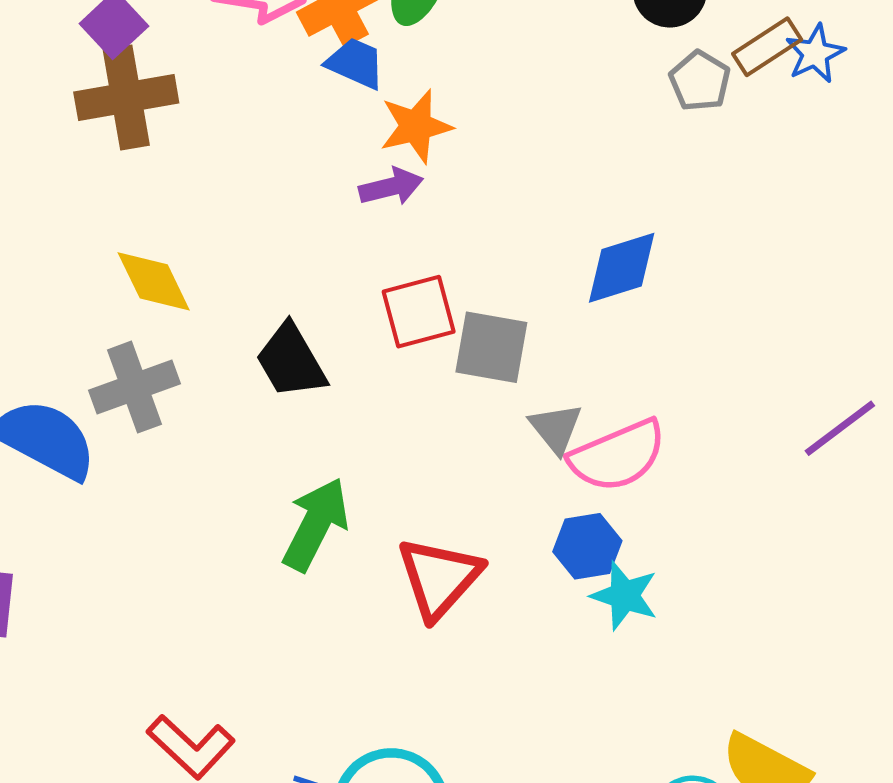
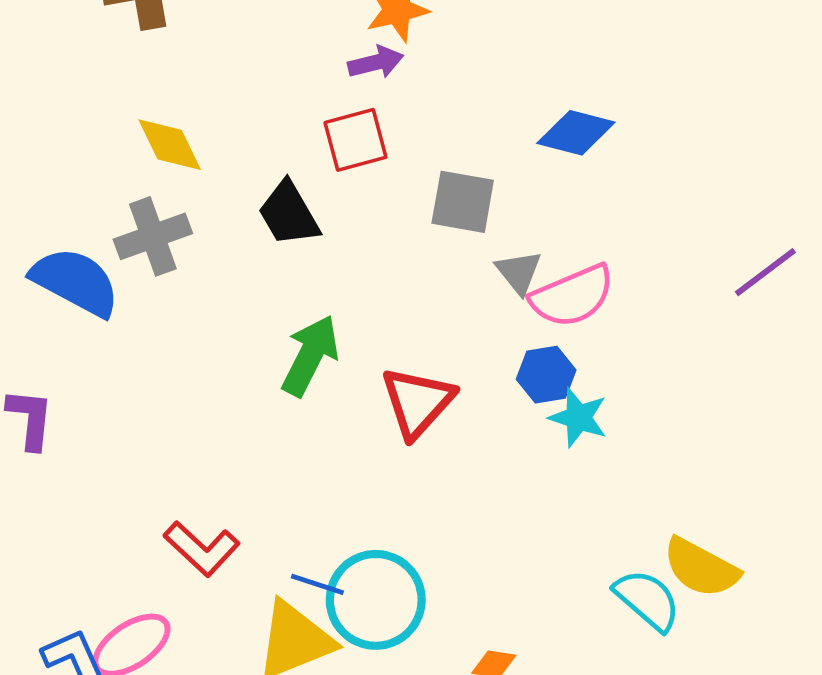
blue diamond: (622, 268) -> (576, 133), turned 32
red square: (419, 312) -> (355, 140), moved

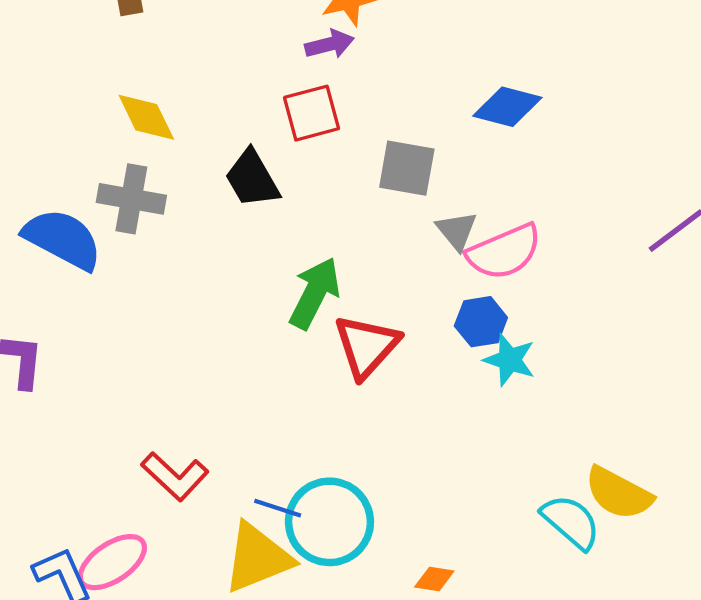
gray cross: (153, 236) -> (131, 199), turned 30
green arrow: (310, 356) -> (315, 293), moved

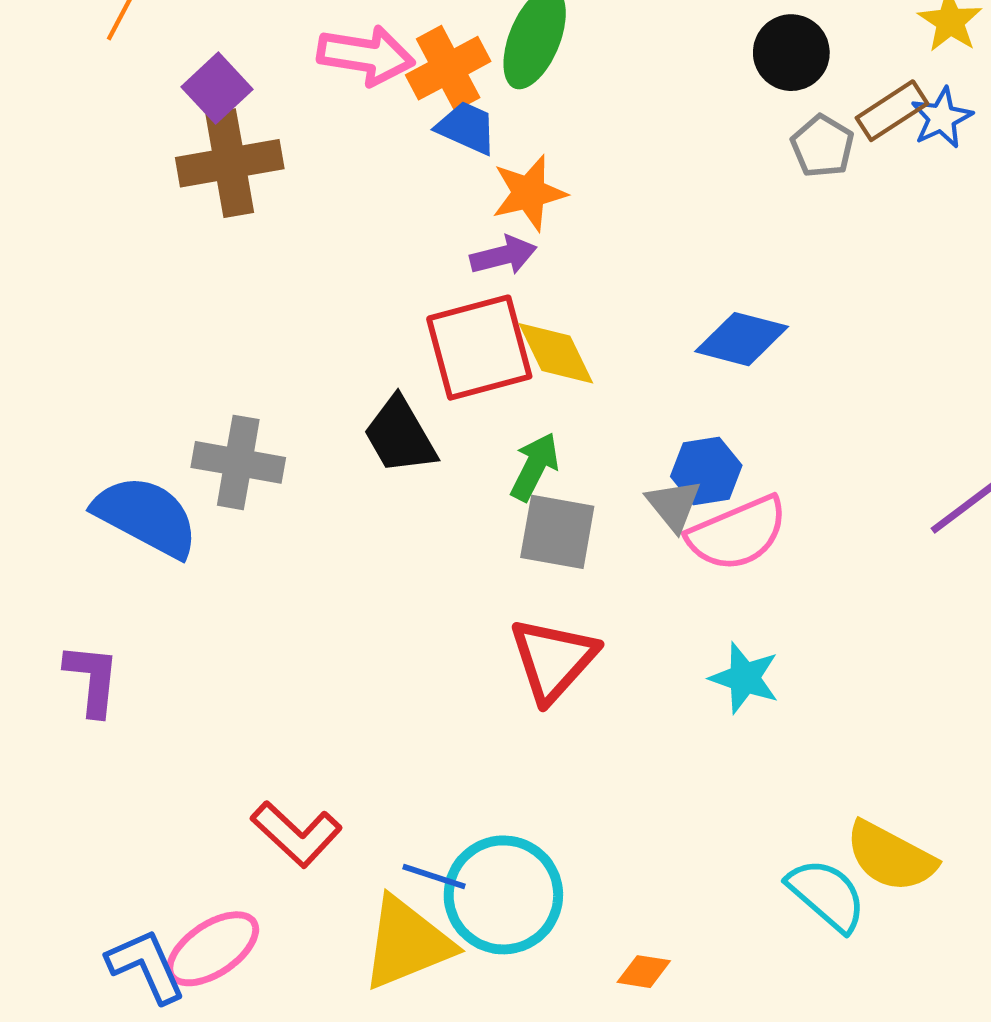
red square: (311, 113) -> (479, 348), size x1.4
yellow diamond: (146, 117) -> (556, 353), moved
gray square: (407, 168) -> (557, 532), moved
green arrow: (315, 293) -> (535, 467), moved, size x0.7
blue hexagon: (481, 322) -> (706, 471), moved

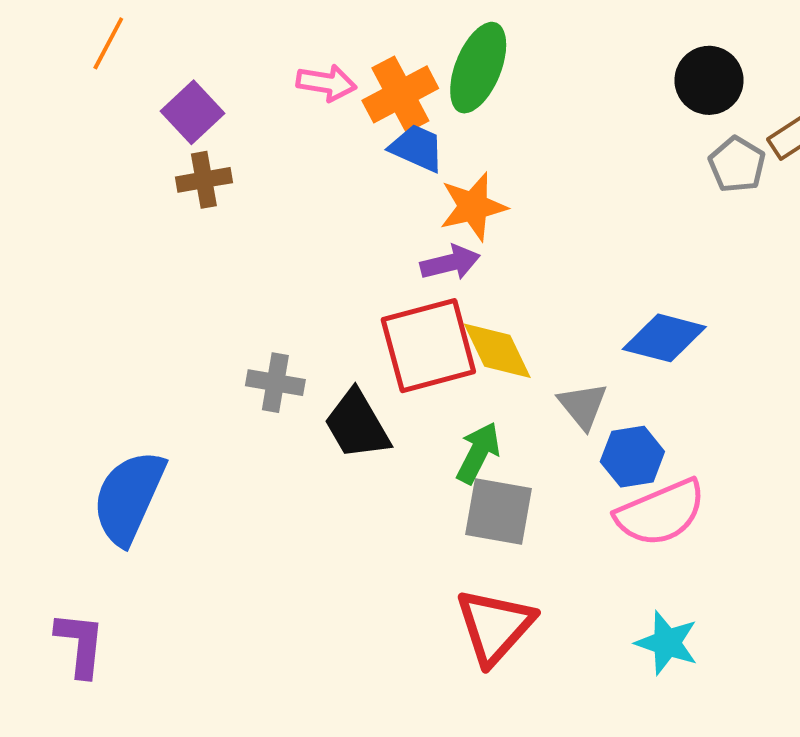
pink arrow: (366, 55) -> (326, 83), size x0.7
brown cross: (230, 163) -> (204, 180), size x0.6
gray cross: (238, 462) -> (275, 383), moved, size x0.7
gray triangle: (674, 505) -> (583, 406), moved
blue semicircle: (146, 516) -> (129, 497), turned -94

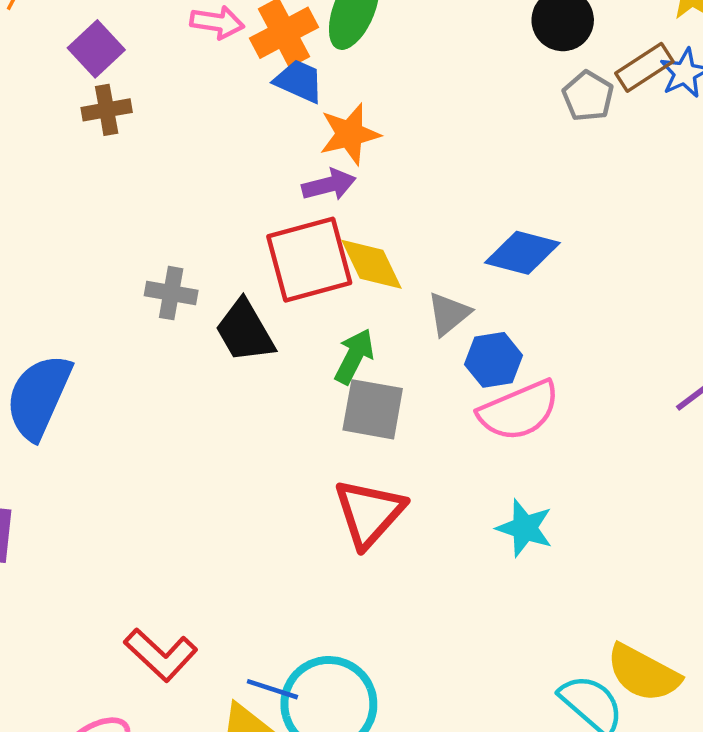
gray triangle: (583, 406) -> (449, 314), turned 30

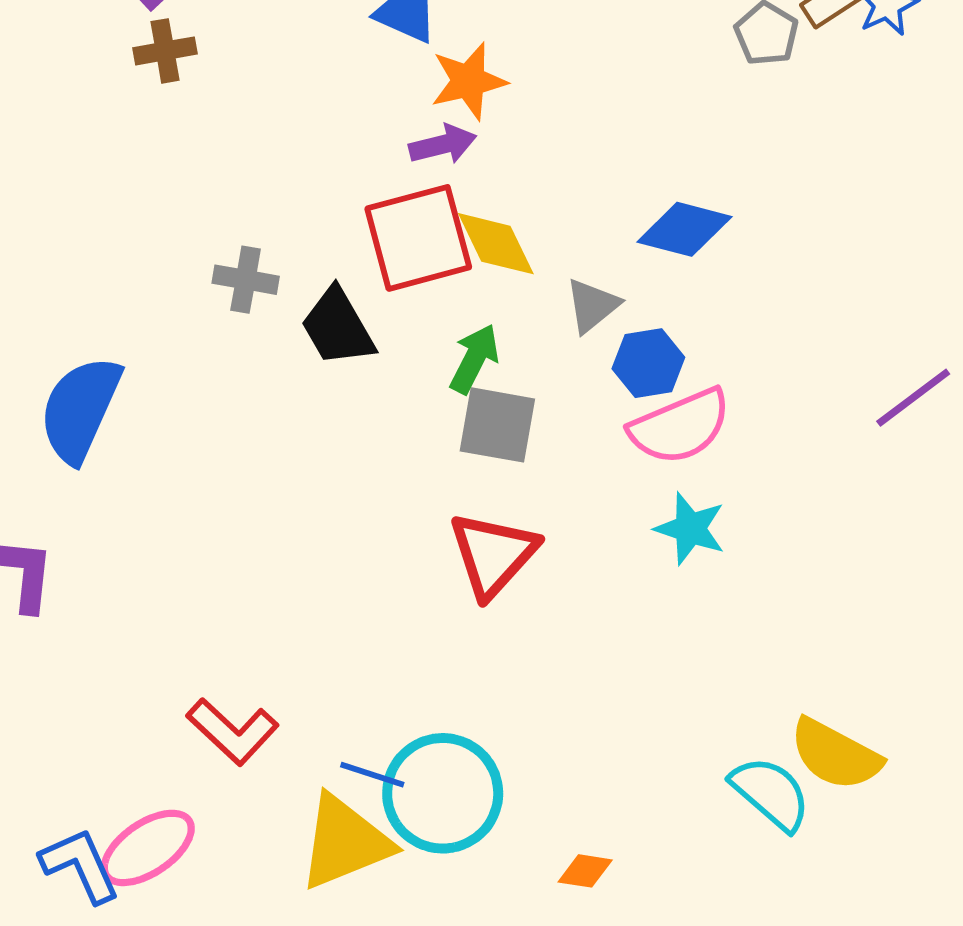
cyan star: (525, 528) -> (690, 529), moved

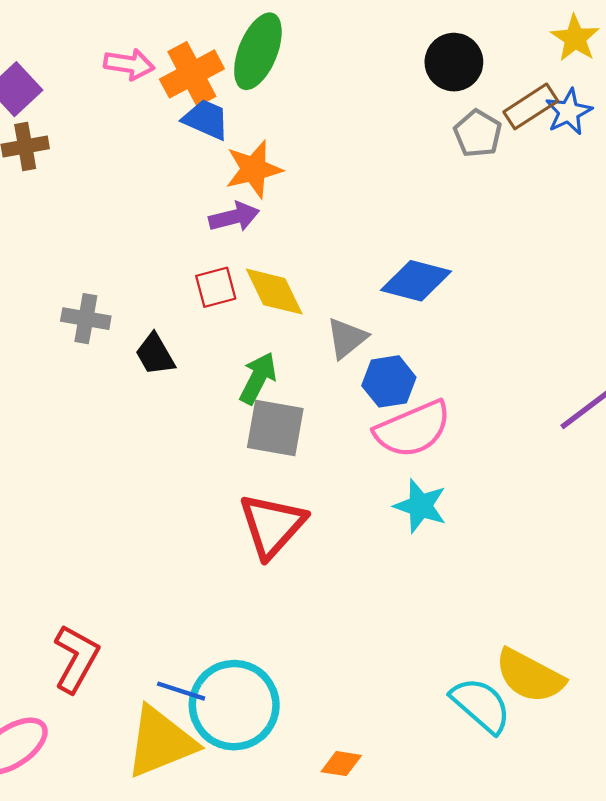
red square: (418, 238) -> (216, 287), size x0.5
black trapezoid: (338, 327) -> (155, 354), size x0.7
red L-shape: (233, 731) -> (76, 659), turned -104

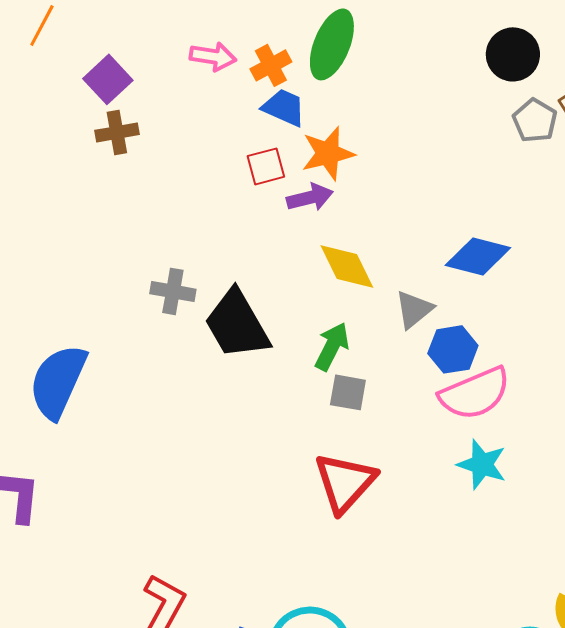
orange cross: (192, 74) -> (271, 65), size x0.7
red square: (216, 287) -> (266, 166), moved
black trapezoid: (155, 354) -> (237, 324), size x1.8
gray square: (275, 428) -> (348, 392), size x0.7

